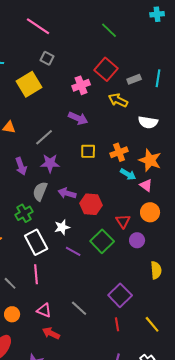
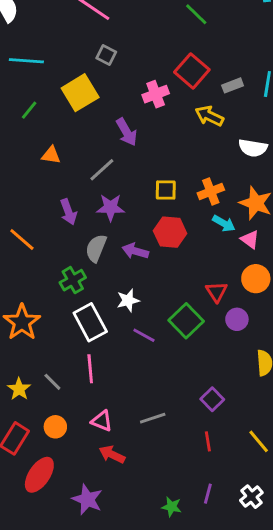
purple arrow: (78, 118) -> (127, 132), moved, turned 36
red hexagon: (91, 204) -> (170, 232), moved
purple square: (120, 295) -> (212, 399), size x0.7
gray line: (79, 308) -> (153, 418), turned -60

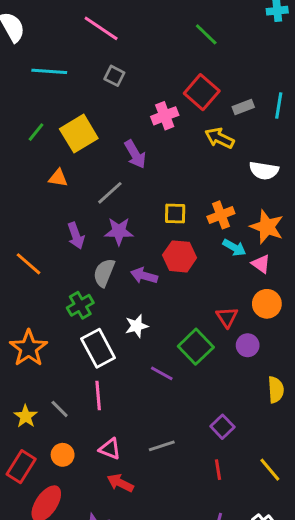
cyan line: (26, 61) -> (49, 71), moved
yellow square: (80, 93) -> (79, 134), moved
purple line: (144, 335) -> (162, 373), moved

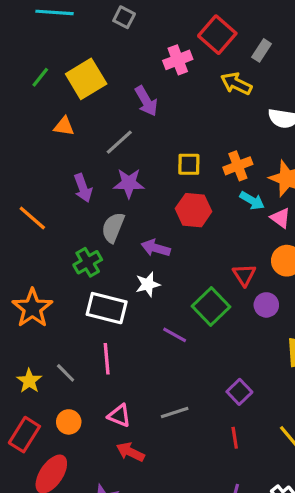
gray rectangle: (243, 107) -> (262, 50), turned -36
purple arrow: (144, 276) -> (156, 248), moved
white rectangle: (98, 348) -> (107, 308), turned -48

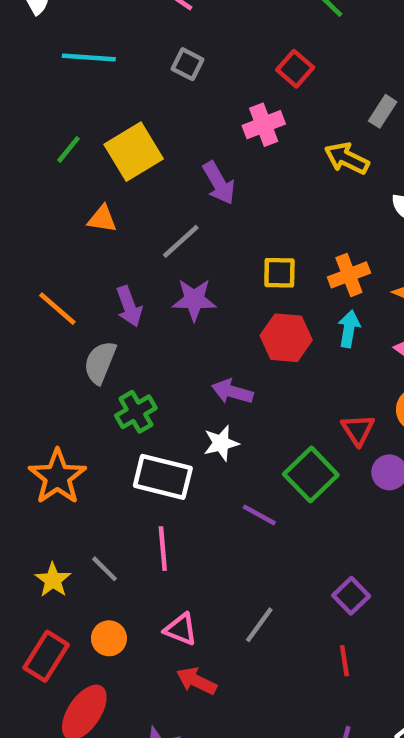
red square: (217, 35) -> (295, 69), moved, size x0.7
cyan arrow: (252, 201) -> (349, 329), moved, turned -110
orange line: (32, 218) -> (57, 309), moved
gray semicircle: (113, 227) -> (100, 362), moved
gray line: (175, 412) -> (259, 625), turned -36

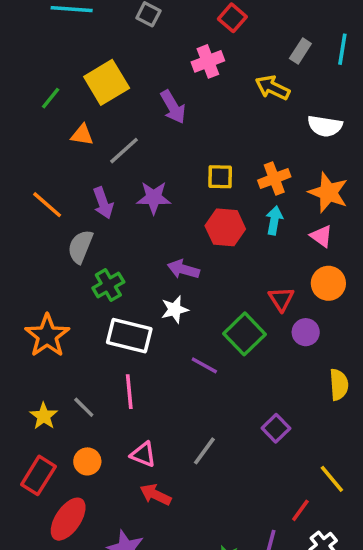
green line: (69, 149) -> (51, 98), moved
gray line: (181, 241) -> (124, 151), moved
red line: (344, 661) -> (300, 510), moved, turned 45

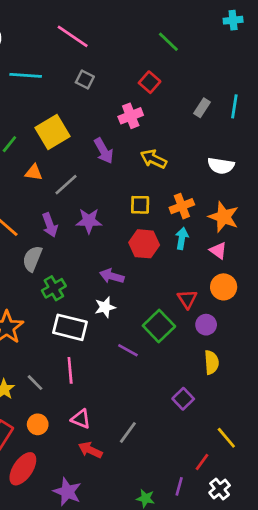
yellow arrow: (272, 88) -> (154, 159), moved
yellow semicircle: (339, 385) -> (211, 362), moved
gray line: (204, 451) -> (128, 432), moved

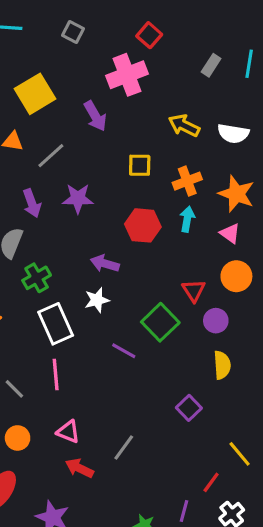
pink cross: (131, 116) -> (127, 75), size x1.4
yellow arrow: (154, 159) -> (184, 126), moved
yellow square: (140, 205) -> (140, 165), moved
white rectangle: (70, 327) -> (56, 324), turned 52

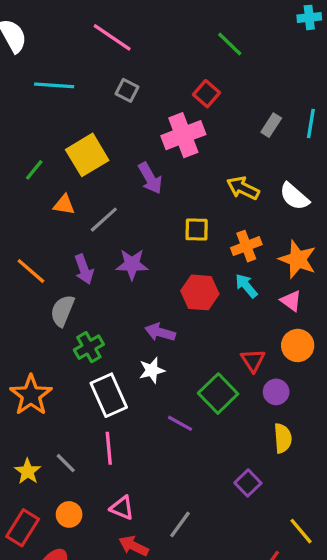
white semicircle: (233, 133) -> (294, 196), turned 32
cyan arrow: (187, 219) -> (246, 286), turned -50

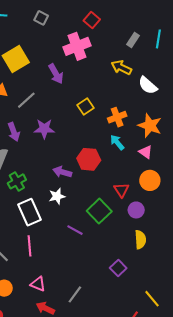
yellow arrow: (243, 188) -> (121, 67), moved
yellow square: (197, 230) -> (85, 107), turned -35
red hexagon: (200, 292) -> (89, 159), moved

